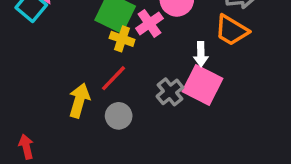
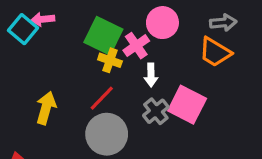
white arrow: (201, 54) -> (151, 75), moved
yellow arrow: (79, 100) -> (46, 108), moved
gray circle: (119, 116) -> (107, 134), size x1.6

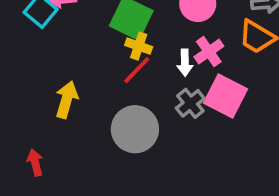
pink cross: (136, 46) -> (209, 52), moved
red line: (102, 98) -> (137, 70), moved

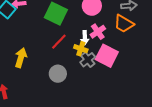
yellow cross: (139, 46) -> (81, 49), moved
gray circle: (135, 129) -> (58, 74), size x0.7

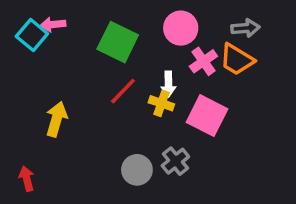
pink cross: (98, 32) -> (203, 61), moved
gray cross: (88, 60) -> (175, 161), moved
gray circle: (58, 74) -> (137, 170), moved

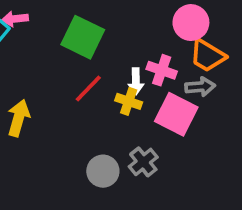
pink circle: (181, 28) -> (191, 23), moved
gray arrow: (246, 28) -> (200, 87), moved
pink cross: (203, 61) -> (162, 70), moved, turned -36

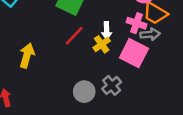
pink cross: (162, 70) -> (136, 23), moved
yellow cross: (129, 101) -> (102, 44), turned 35

